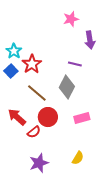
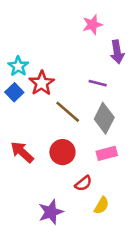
gray diamond: (67, 87) -> (104, 118), moved
brown line: (37, 93) -> (68, 112), moved
red semicircle: (34, 132) -> (83, 183), moved

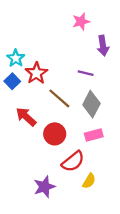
red arrow: (22, 152) -> (26, 117), moved
red semicircle: (83, 183) -> (73, 161), size x1.5

